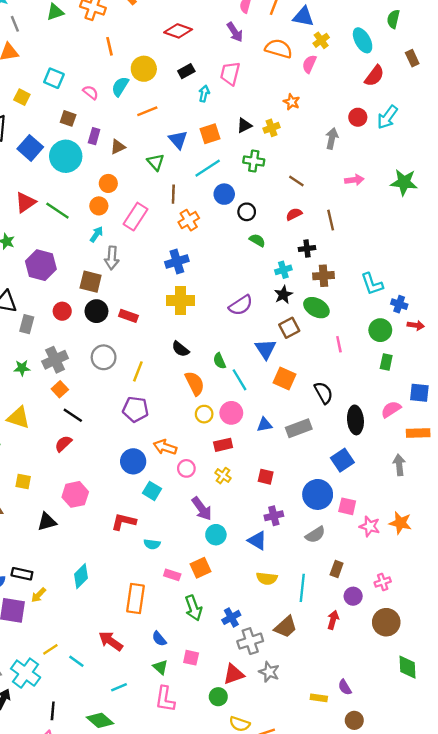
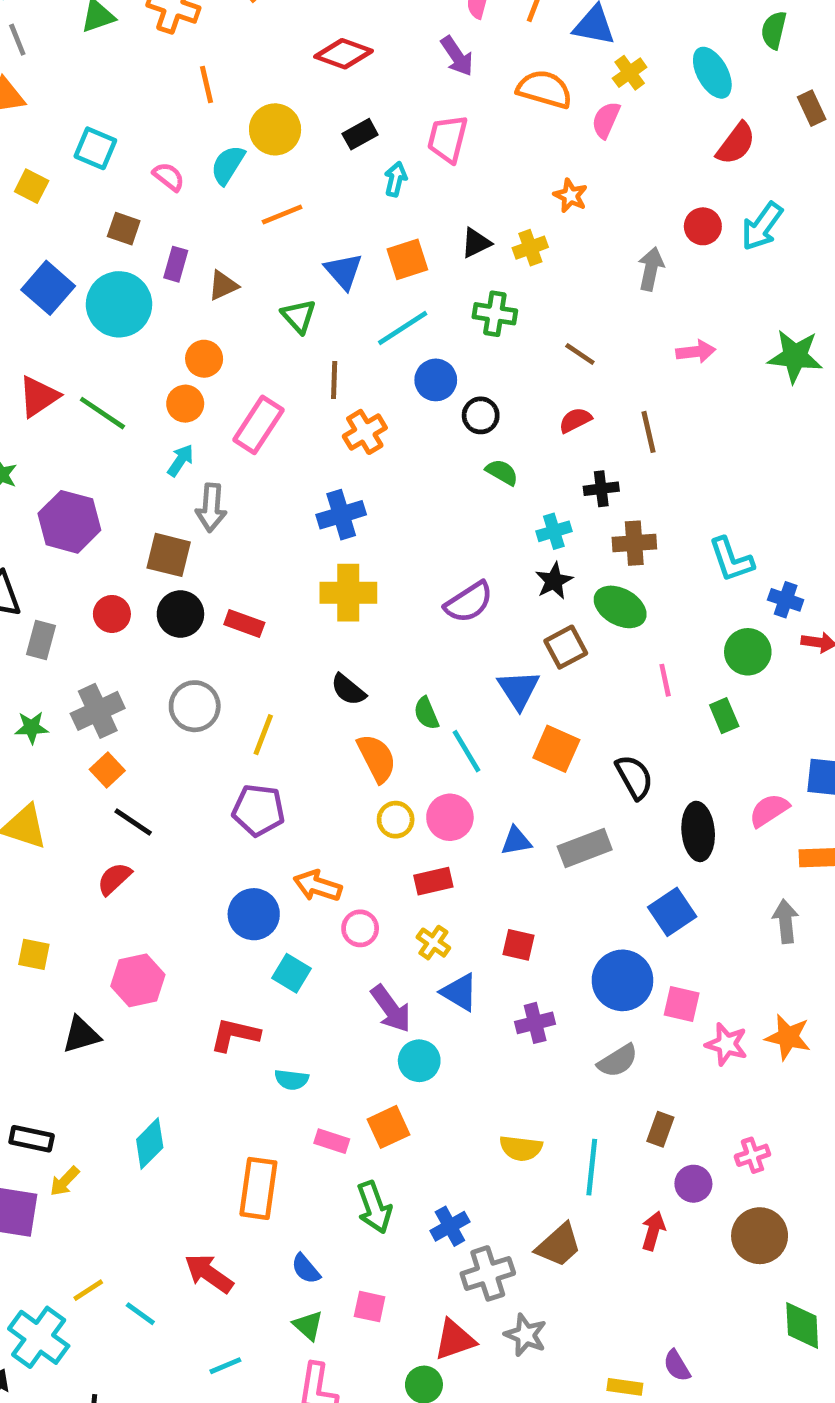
green rectangle: (386, 362) -> (724, 716), moved, turned -35
blue triangle: (257, 541) -> (459, 992), moved

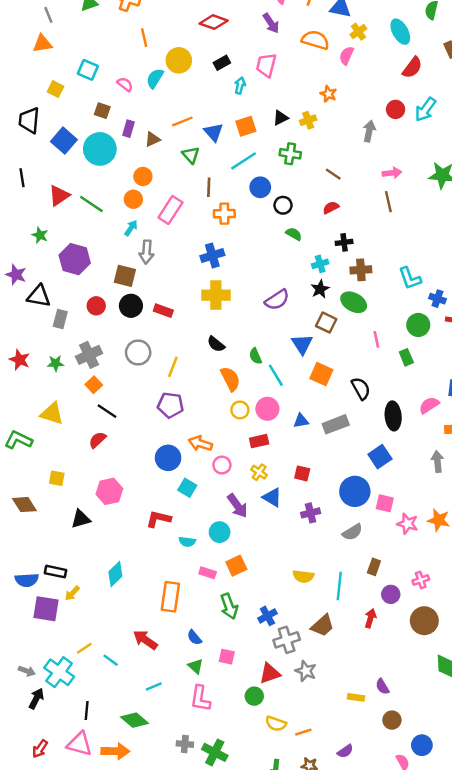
orange line: (282, 215) -> (182, 121), moved
orange cross: (365, 432) -> (224, 214), turned 30
brown line: (648, 432) -> (388, 202), moved
brown square: (566, 647) -> (326, 323), turned -36
cyan circle: (419, 1061) -> (220, 532), moved

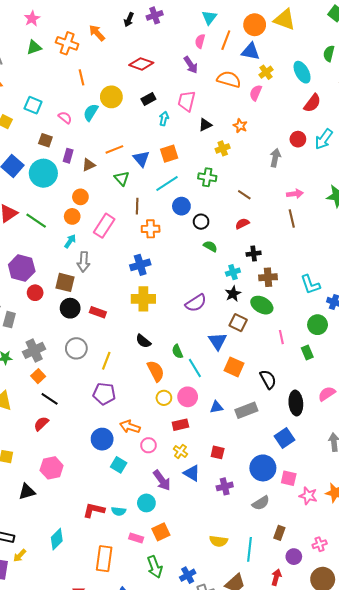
black triangle: (281, 118) -> (205, 125), moved
red circle: (96, 306) -> (35, 293), moved
red L-shape: (158, 519) -> (94, 510), moved

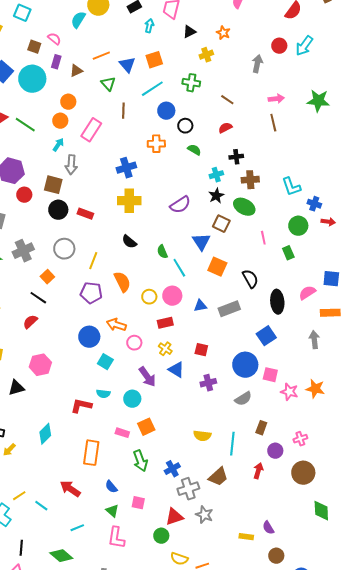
pink semicircle: (65, 118) -> (54, 39), moved
orange cross: (151, 229) -> (156, 144), moved
orange semicircle: (156, 371) -> (122, 282), moved
orange square: (38, 376) -> (47, 277), moved
cyan semicircle: (119, 511) -> (103, 394), moved

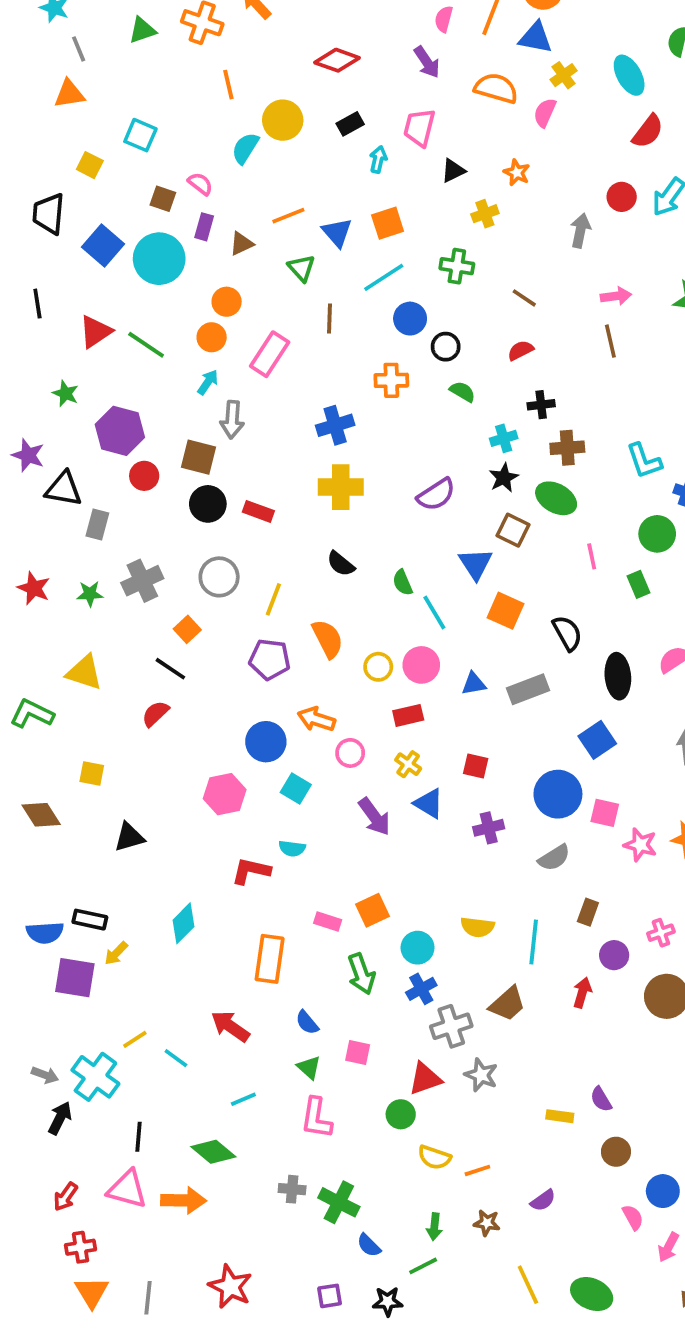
pink hexagon: (40, 365) -> (225, 794), moved
cyan circle: (132, 399) -> (418, 948), moved

